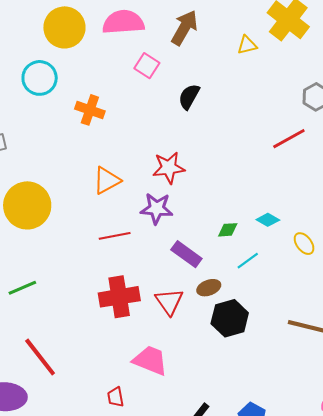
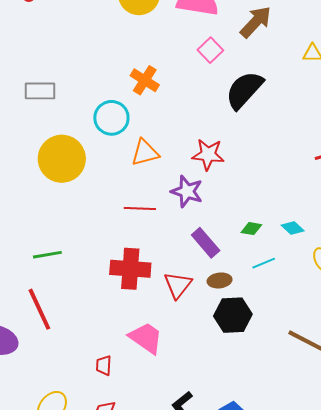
cyan circle: (40, 78) -> (111, 118), moved
black semicircle: (189, 97) -> (244, 90), size x1.6
green line: (22, 288) -> (47, 255), moved

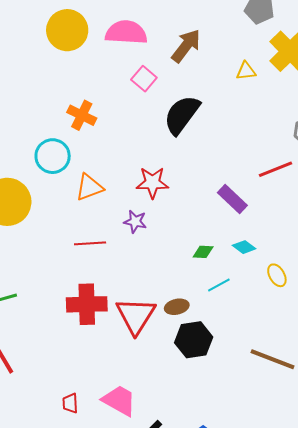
purple star: (187, 191) -> (135, 222), size x0.7
purple rectangle: (206, 243) -> (232, 199), moved
red triangle: (178, 285) -> (136, 316), size x1.4
pink trapezoid: (146, 338) -> (119, 400), moved

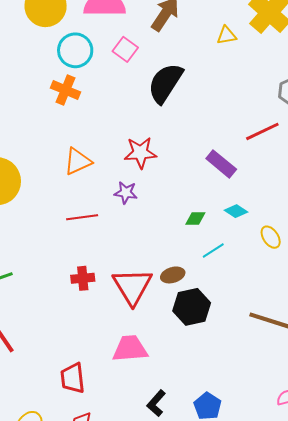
cyan circle: (53, 156) -> (75, 50), moved
red cross: (87, 304) -> (83, 278), size x0.6
pink trapezoid: (119, 400) -> (130, 349), moved, turned -30
red trapezoid: (70, 403) -> (73, 378), size x1.5

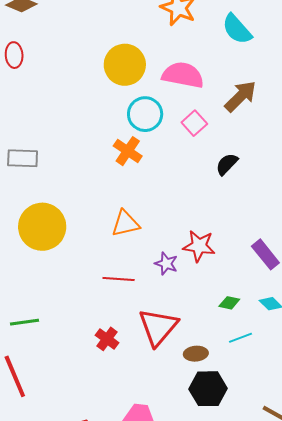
black semicircle: (165, 83) -> (227, 164), size x0.6
red star: (140, 153) -> (199, 246), moved
red cross: (83, 278) -> (107, 339), turned 30
red triangle: (132, 286) -> (158, 327), moved

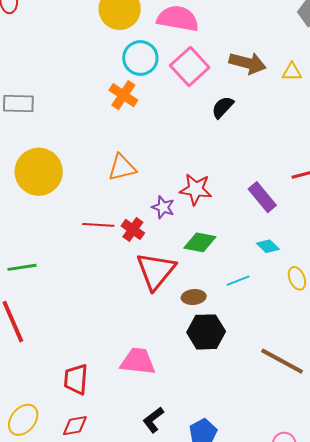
brown arrow: (241, 96) -> (248, 63), moved, turned 60
pink square: (194, 123) -> (190, 67), size x1.5
red line: (119, 279) -> (98, 225), moved
green diamond: (229, 303) -> (200, 242), moved, size x1.5
red cross: (107, 339) -> (133, 229), moved

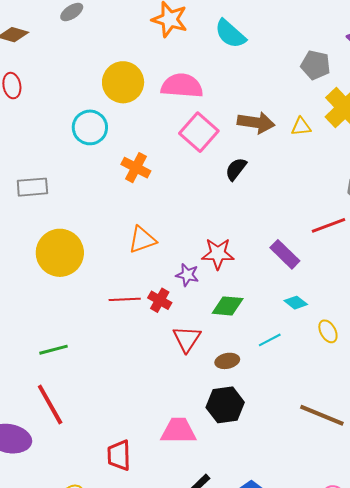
cyan circle: (140, 58) -> (90, 127), moved
red triangle: (156, 271) -> (187, 339), size x0.7
black hexagon: (206, 332) -> (225, 405), moved

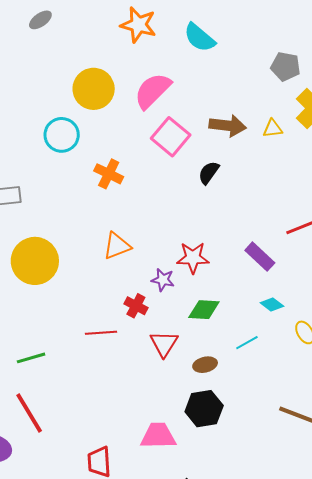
pink semicircle: (182, 86) -> (153, 91), turned -48
red line: (125, 299) -> (101, 333), moved

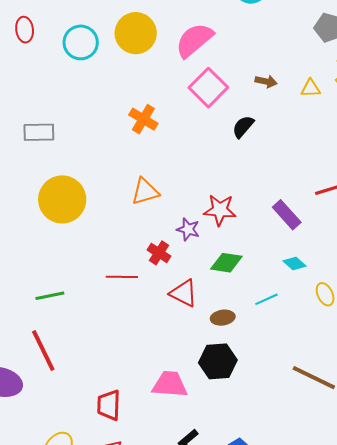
brown arrow: (228, 126) -> (266, 81), size x0.6
cyan circle: (62, 135) -> (81, 42), moved
red triangle: (164, 344) -> (184, 293), turned -40

